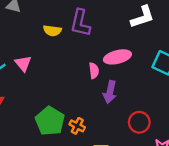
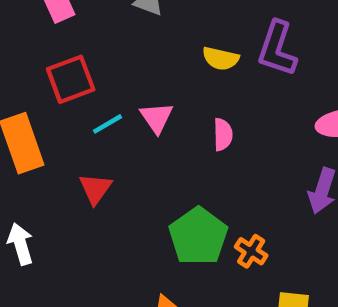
pink semicircle: (94, 71) -> (223, 135), moved

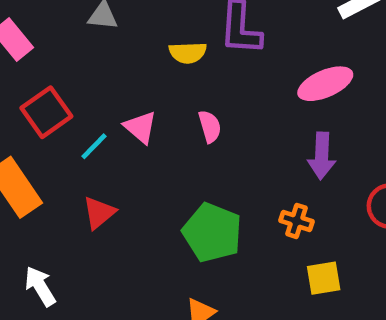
red triangle: (95, 189) -> (99, 213), turned 30
orange cross: (251, 251) -> (297, 221), moved

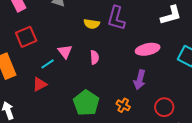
cyan line: (94, 146) -> (48, 64), moved

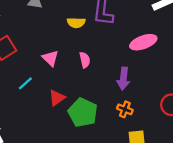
cyan line: (48, 64) -> (25, 83), moved
purple arrow: (140, 80) -> (123, 79), moved
red triangle: (40, 84) -> (57, 98), moved

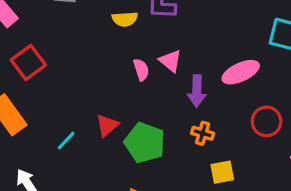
pink ellipse: (143, 42) -> (241, 72), moved
pink triangle: (50, 58) -> (170, 61), moved
cyan line: (25, 83) -> (66, 141), moved

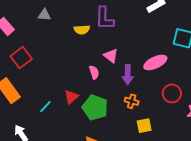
pink semicircle: (141, 70) -> (94, 72), moved

